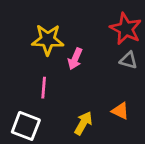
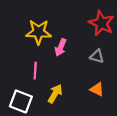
gray triangle: (128, 60) -> (97, 56), moved
yellow arrow: (83, 123) -> (55, 94), moved

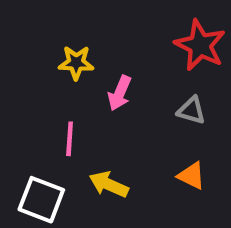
yellow star: (39, 32) -> (76, 63), size x0.7
yellow arrow: (55, 94) -> (109, 184), turned -96

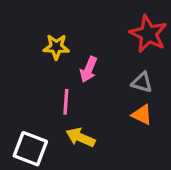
pink line: (70, 139) -> (66, 102), moved
orange triangle: (191, 176) -> (142, 115), moved

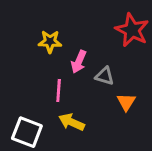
gray triangle: (142, 82) -> (105, 76), moved
orange triangle: (142, 115) -> (126, 102), turned 36

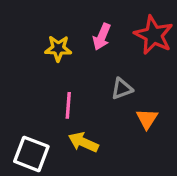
pink arrow: (79, 62) -> (102, 37), moved
gray triangle: (105, 76) -> (122, 89), turned -36

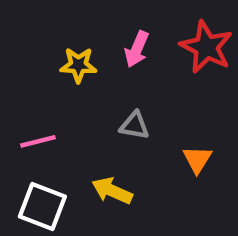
gray triangle: (122, 89) -> (134, 126), moved, turned 30
pink line: (68, 105) -> (38, 141), moved, turned 72

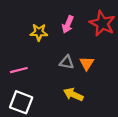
orange triangle: (197, 159) -> (87, 63), moved
yellow arrow: (112, 191) -> (73, 95), moved

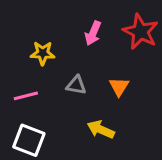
yellow star: (39, 32) -> (43, 53), moved
gray triangle: (67, 62) -> (76, 85), moved

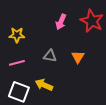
yellow star: (43, 53) -> (17, 35), moved
yellow arrow: (101, 130) -> (44, 85), moved

